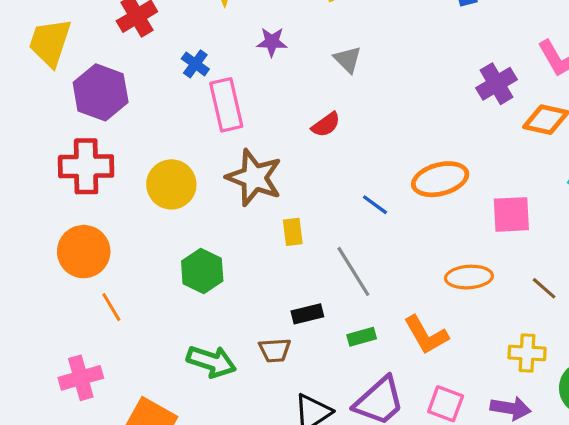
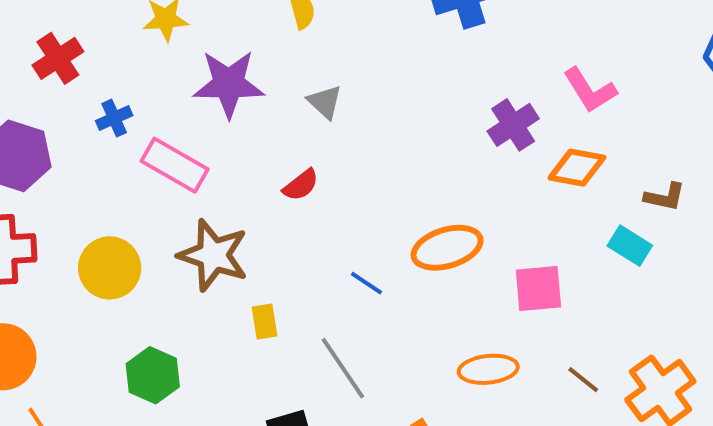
purple star: (272, 42) -> (229, 84), size x1.8
blue cross: (195, 64) -> (114, 118), moved, turned 32
pink rectangle: (226, 105) -> (175, 165), turned -45

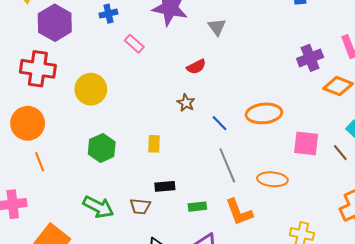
pink rectangle: (175, 165) -> (134, 44), size x0.6
brown star: (213, 255) -> (186, 103), moved, size x0.5
yellow rectangle: (265, 322) -> (154, 144), moved
gray line: (343, 368) -> (227, 165), moved
brown line: (583, 380) -> (340, 153), moved

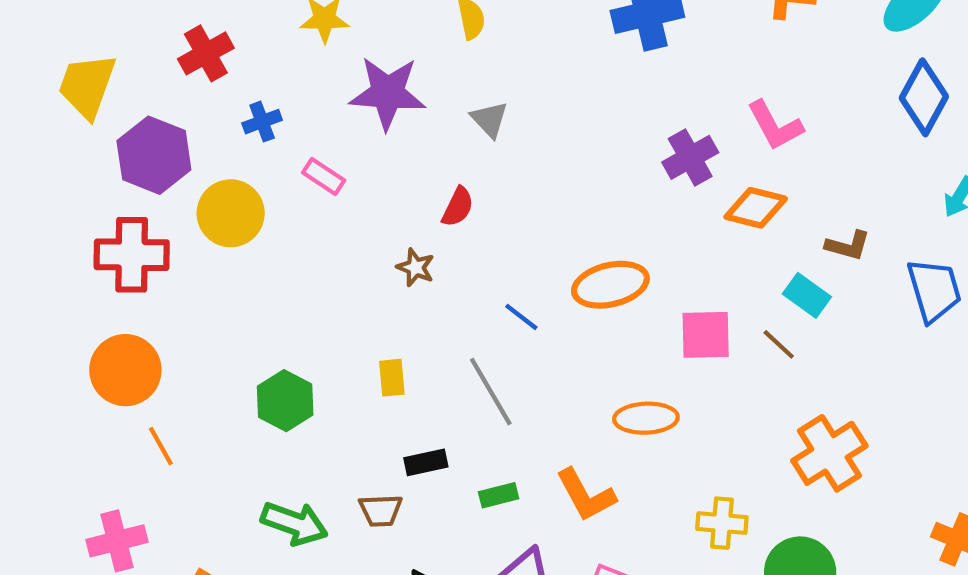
red semicircle: (196, 67) -> (458, 207), turned -30
yellow circle: (91, 89) -> (231, 213), moved
brown star: (186, 103) -> (416, 267), moved
gray line: (227, 165) -> (491, 392), moved

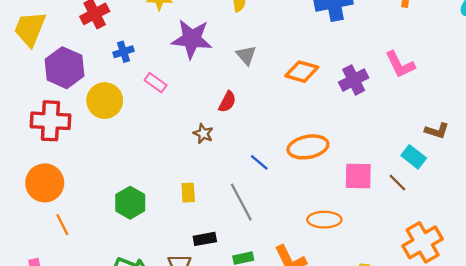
orange diamond: (756, 208) -> (302, 72), moved

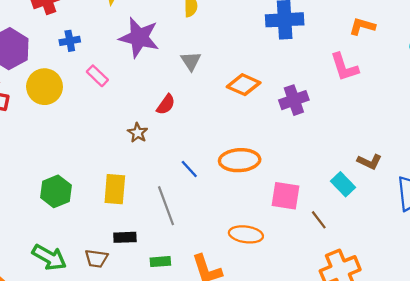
pink L-shape: (400, 65) -> (344, 67), moved
brown line: (397, 183) -> (319, 220), moved
yellow rectangle: (188, 193) -> (115, 189), size x1.5

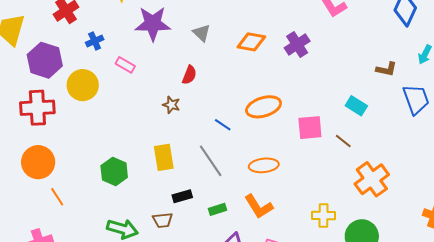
brown L-shape: (369, 162) -> (386, 69), moved
orange ellipse: (246, 234) -> (264, 165), moved

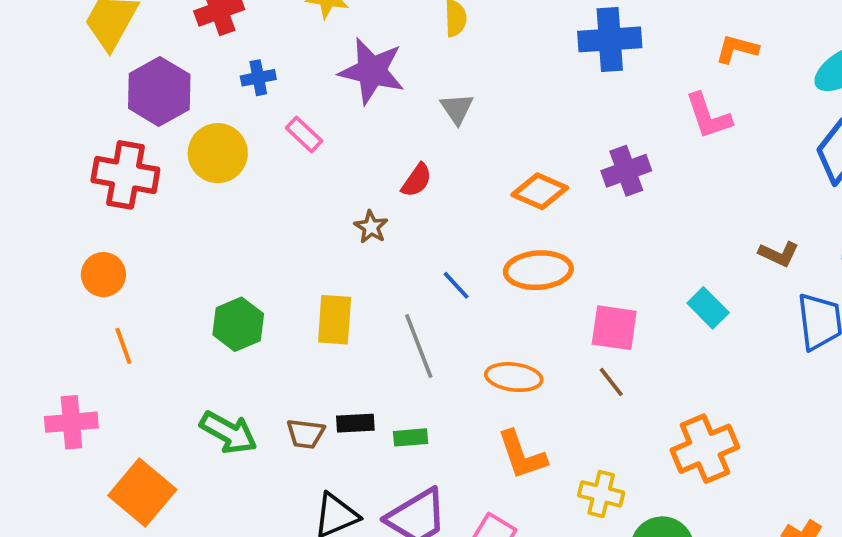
orange diamond: (251, 42) -> (540, 191), moved
brown line: (343, 141) -> (611, 382), moved
orange circle: (38, 162) -> (103, 275), size x0.7
black rectangle: (182, 196) -> (355, 423), moved
orange L-shape: (259, 207) -> (522, 455), moved

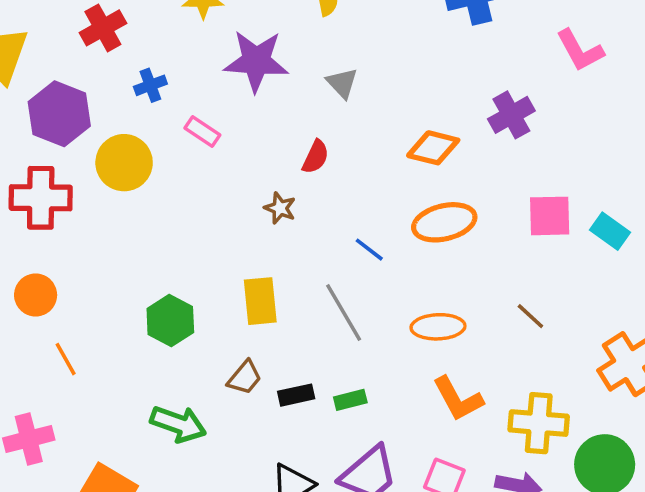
pink square: (614, 328) -> (550, 216), moved
brown trapezoid: (306, 434) -> (245, 378), moved, turned -48
yellow cross: (601, 494) -> (539, 423), size x1.4

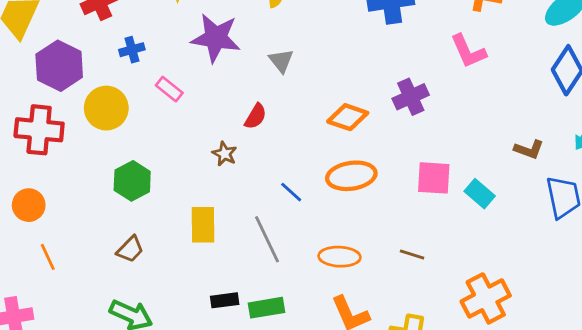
brown line: (530, 316) -> (412, 254), turned -30
green hexagon: (170, 321) -> (132, 181), moved
brown trapezoid: (245, 378) -> (130, 249), moved
green rectangle: (350, 400) -> (266, 308), size x1.4

